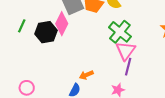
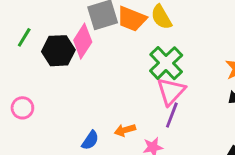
orange arrow: (86, 75) -> (125, 130), moved
pink circle: (27, 88) -> (22, 108), moved

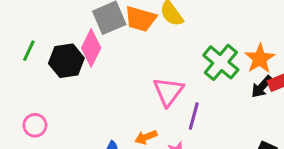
green cross: (166, 63) -> (221, 62), moved
pink triangle: (171, 91) -> (168, 92), moved

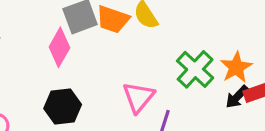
black hexagon: (66, 61) -> (63, 106), moved

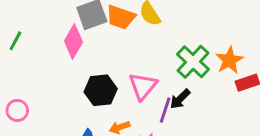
black arrow: (237, 97) -> (180, 99), moved
black hexagon: (63, 106) -> (101, 90), moved

